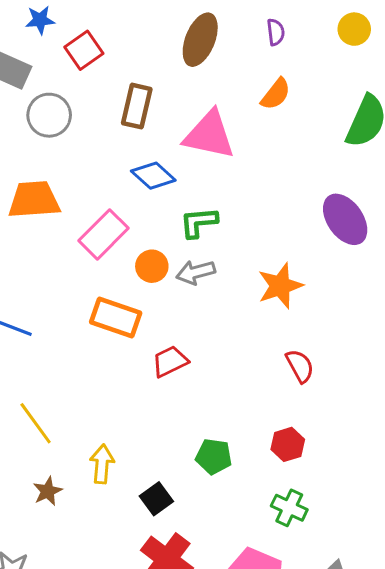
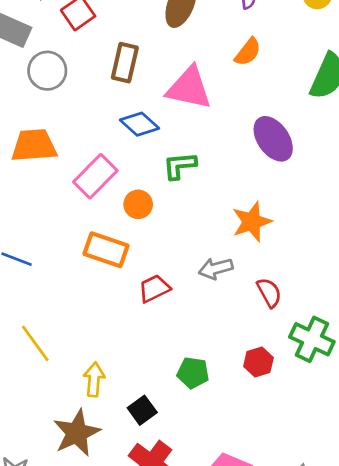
purple ellipse: (345, 219) -> (273, 139), moved
gray arrow: (196, 272) -> (216, 268), moved
brown star: (48, 491) -> (77, 433), moved, size x1.8
green cross: (289, 508) -> (312, 339), moved, size x1.4

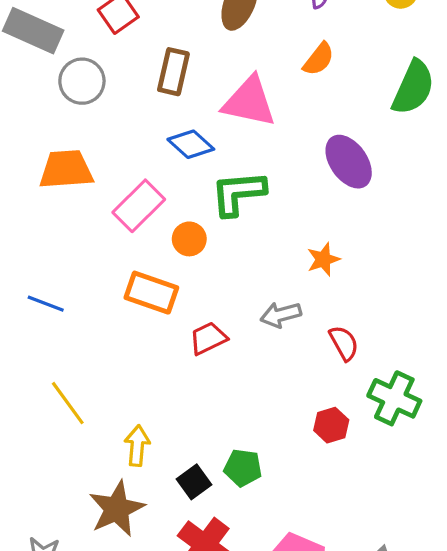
green L-shape: (180, 166) -> (238, 193), size x1.4
orange star: (252, 222) -> (323, 259), size x0.7
green pentagon: (193, 373) -> (243, 468), moved

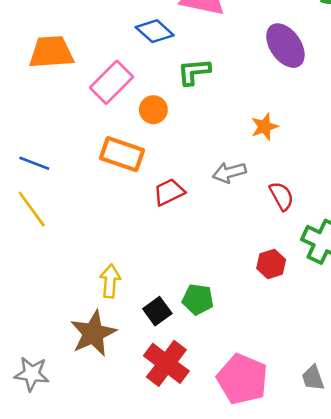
green L-shape: (238, 193) -> (194, 72), size x0.7
yellow line: (68, 403) -> (32, 209), moved

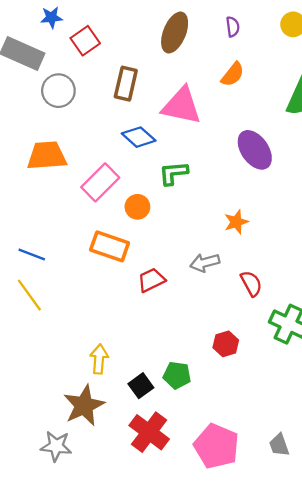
red hexagon: (271, 264) -> (226, 344), moved
gray star: (32, 374) -> (56, 446), moved

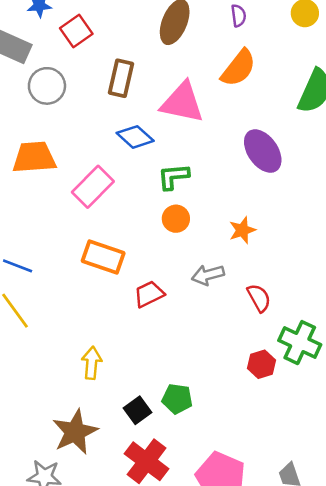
orange semicircle: (233, 74) -> (238, 68), size x1.4
orange circle: (137, 207) -> (176, 219), moved
red hexagon: (226, 344) -> (261, 364), moved
yellow arrow: (99, 359) -> (92, 363), moved

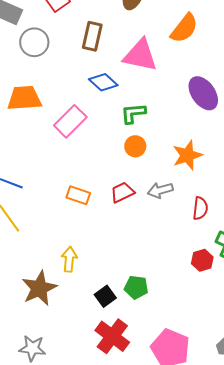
orange star: (242, 230) -> (187, 155), size x1.4
orange rectangle: (103, 257) -> (78, 195), moved, size x0.7
red trapezoid: (149, 294) -> (122, 192), moved
red semicircle: (259, 298) -> (200, 208), turned 35
brown star: (75, 432) -> (39, 288), moved

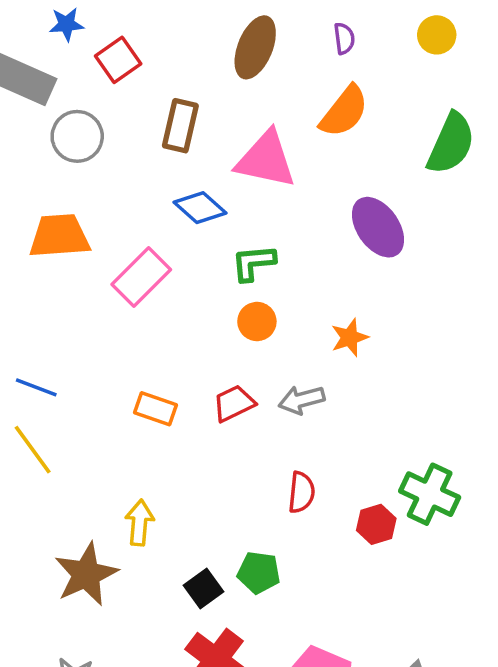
orange star: (187, 155) -> (350, 338), size x0.7
red semicircle: (200, 208) -> (301, 492), moved

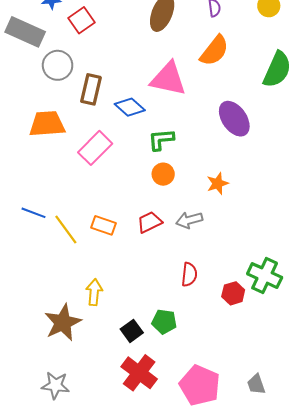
brown rectangle: (180, 126) -> (91, 89), moved
yellow line: (33, 450) -> (66, 230), moved

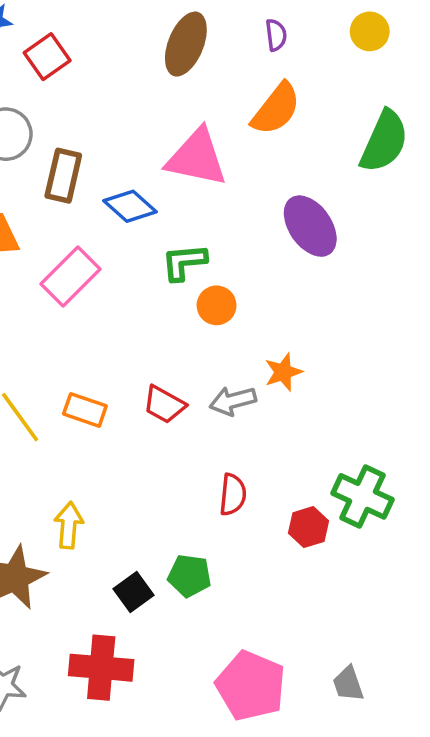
orange circle: (163, 174) -> (217, 305), moved
orange star: (218, 183) -> (283, 372), moved
red trapezoid: (150, 222) -> (164, 404), turned -125
red cross: (139, 373) -> (101, 668), moved, turned -32

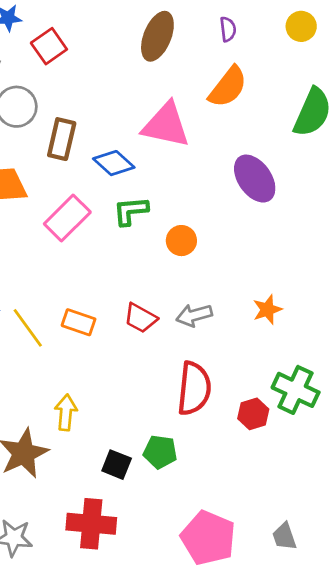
green L-shape: (184, 262) -> (131, 211), moved
orange star: (283, 372) -> (267, 310), moved
red semicircle: (233, 495) -> (194, 388), size x1.6
black square: (134, 592) -> (117, 465), turned -32

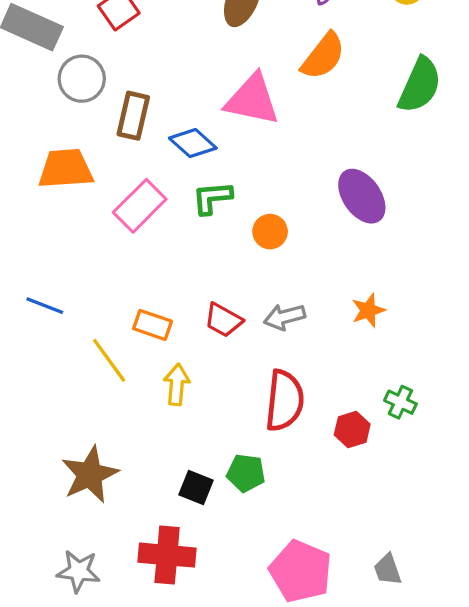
purple ellipse: (255, 179) -> (362, 196), moved
yellow line: (28, 328) -> (109, 360), moved
green cross: (296, 390) -> (400, 402), size x0.6
yellow arrow: (66, 412) -> (177, 384), moved

